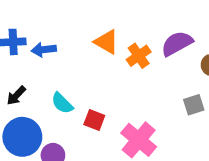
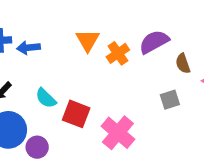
orange triangle: (107, 42) -> (88, 40), turned 30
red square: (94, 120) -> (76, 114), size x1.4

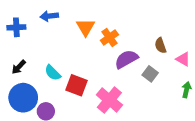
purple semicircle: (154, 42) -> (126, 59), moved
blue arrow: (28, 48) -> (49, 16), moved
gray square: (170, 100) -> (150, 74), turned -35

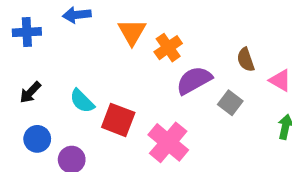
blue circle: (23, 98) -> (37, 139), size x0.6

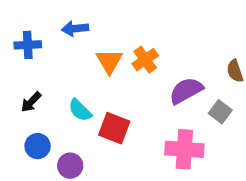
orange triangle: (132, 32) -> (109, 61), moved
orange cross: (168, 48) -> (145, 60), moved
pink cross: (168, 142) -> (184, 149), moved, turned -36

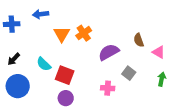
gray square: (220, 112) -> (129, 73), moved
blue circle: (38, 146) -> (18, 86), size x1.5
pink cross: (184, 149) -> (108, 88), size x0.6
purple circle: (70, 166) -> (66, 98), moved

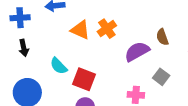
orange triangle: (62, 34) -> (80, 30), turned -36
brown semicircle: (139, 40) -> (162, 37), moved
black arrow: (14, 59) -> (24, 48), moved, turned -56

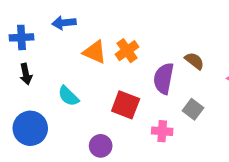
brown semicircle: (162, 37) -> (194, 61), turned 147
purple semicircle: (137, 51) -> (164, 78), turned -50
red square: (84, 79) -> (126, 105), moved

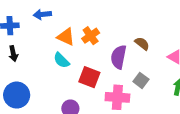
cyan semicircle: (68, 96) -> (61, 60), moved
pink cross: (162, 131) -> (117, 97), size x1.5

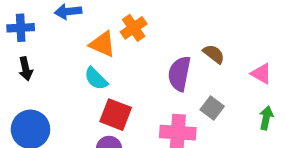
orange cross: (91, 36) -> (134, 28), moved
red square: (89, 77) -> (116, 115), moved

